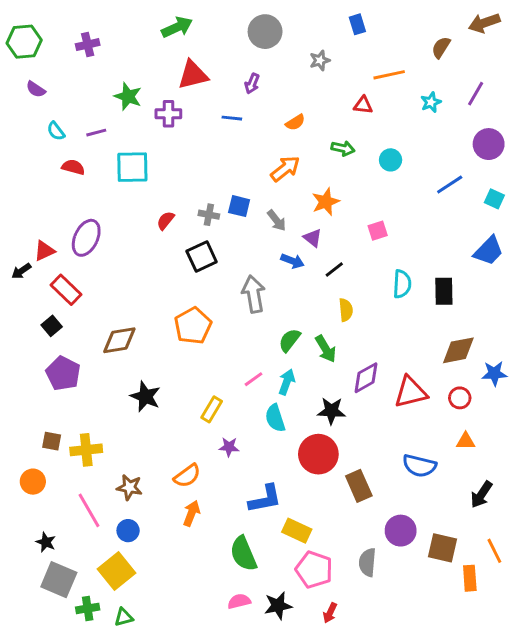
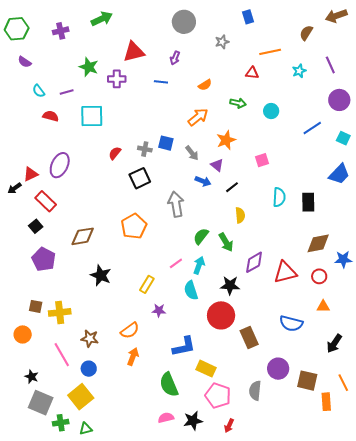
green arrow: (177, 27) -> (102, 19), moved
purple line: (476, 94) -> (330, 65), turned -54

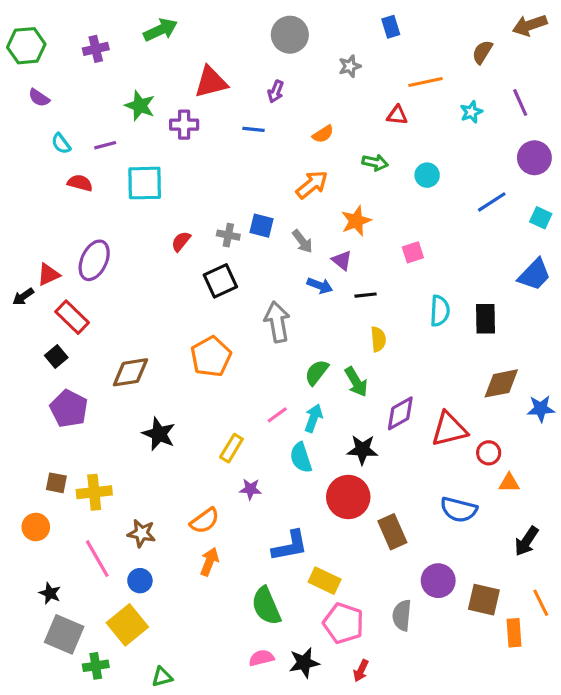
black line: (232, 187) -> (366, 295), turned 32
red circle: (319, 276) -> (489, 453), moved
green triangle: (86, 429) -> (162, 677), moved

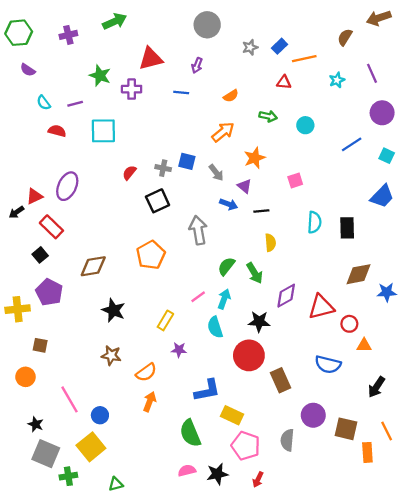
blue rectangle: (391, 27) -> (279, 46), moved, turned 63
yellow cross: (94, 492) -> (18, 309), moved
brown star: (142, 533) -> (111, 355), moved

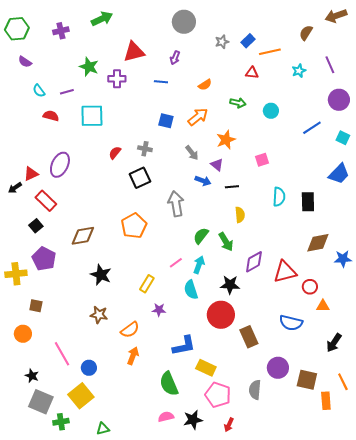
blue square: (187, 161) -> (166, 121), moved

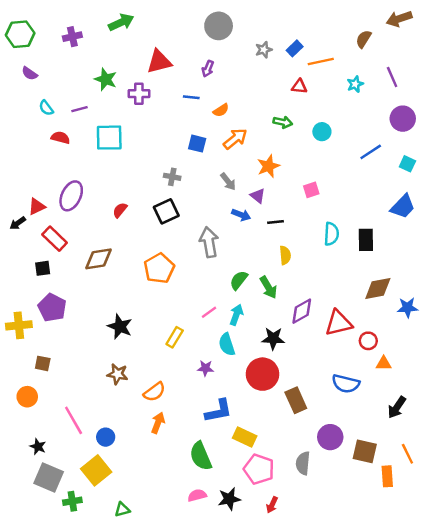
orange semicircle: (205, 85) -> (221, 110), moved
red semicircle: (115, 153) -> (120, 210), moved
black square: (36, 226) -> (43, 268), turned 32
brown diamond: (83, 236) -> (99, 259), moved
purple star: (159, 310) -> (205, 368), moved

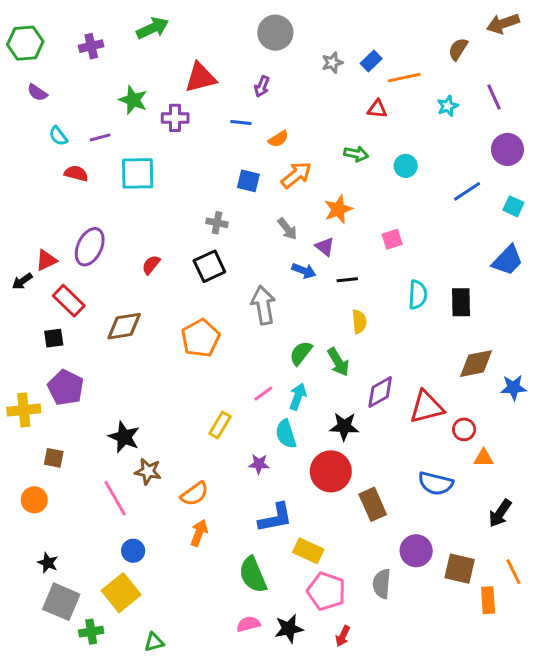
black star: (120, 327) -> (124, 437), moved
pink line: (74, 420) -> (115, 498), moved

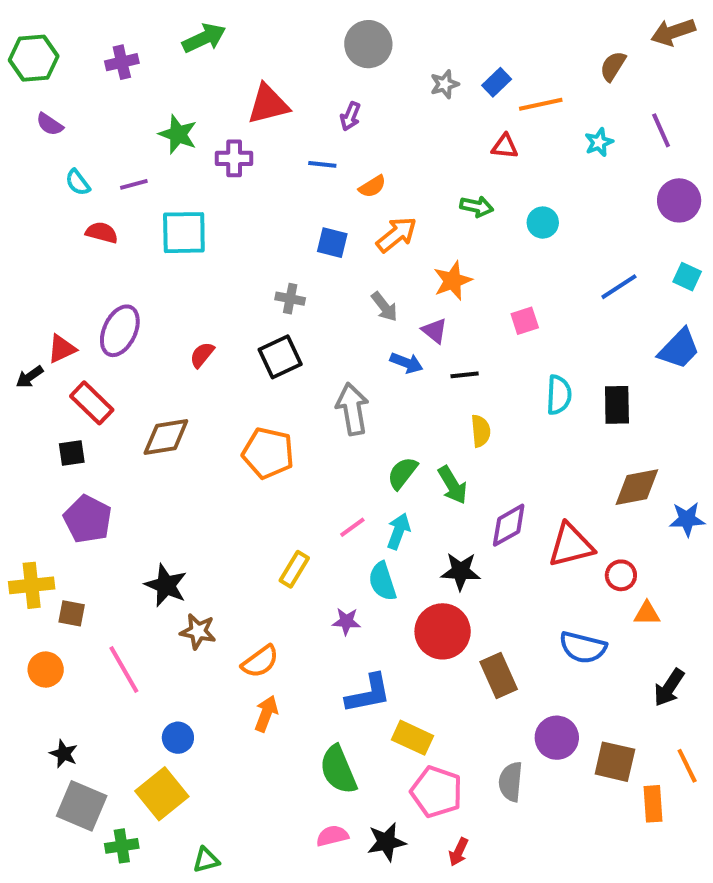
blue line: (467, 191) -> (619, 287), moved
orange pentagon: (200, 338) -> (268, 453), turned -30
yellow cross: (24, 410) -> (32, 585), moved
pink line: (115, 498) -> (124, 670), moved

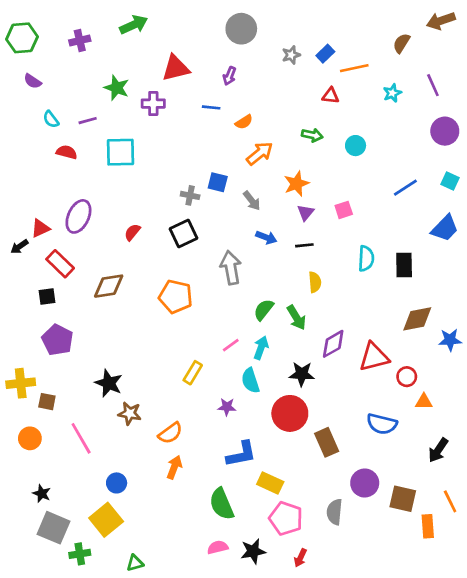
blue square: (332, 243) -> (218, 182), moved
purple triangle: (435, 331) -> (306, 213), moved, turned 30

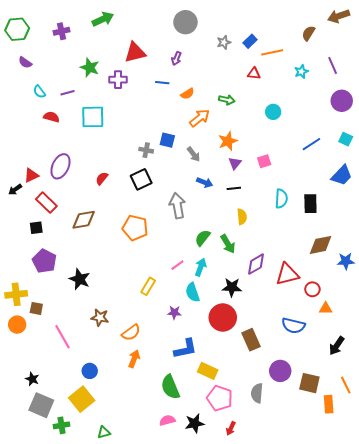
green arrow: (312, 135) -> (227, 100), moved
black star: (109, 383) -> (80, 279), moved
orange circle: (30, 438) -> (17, 325), moved

